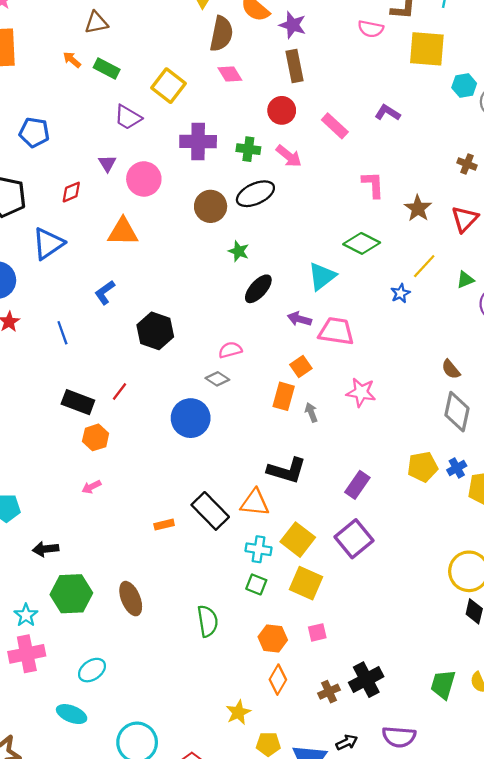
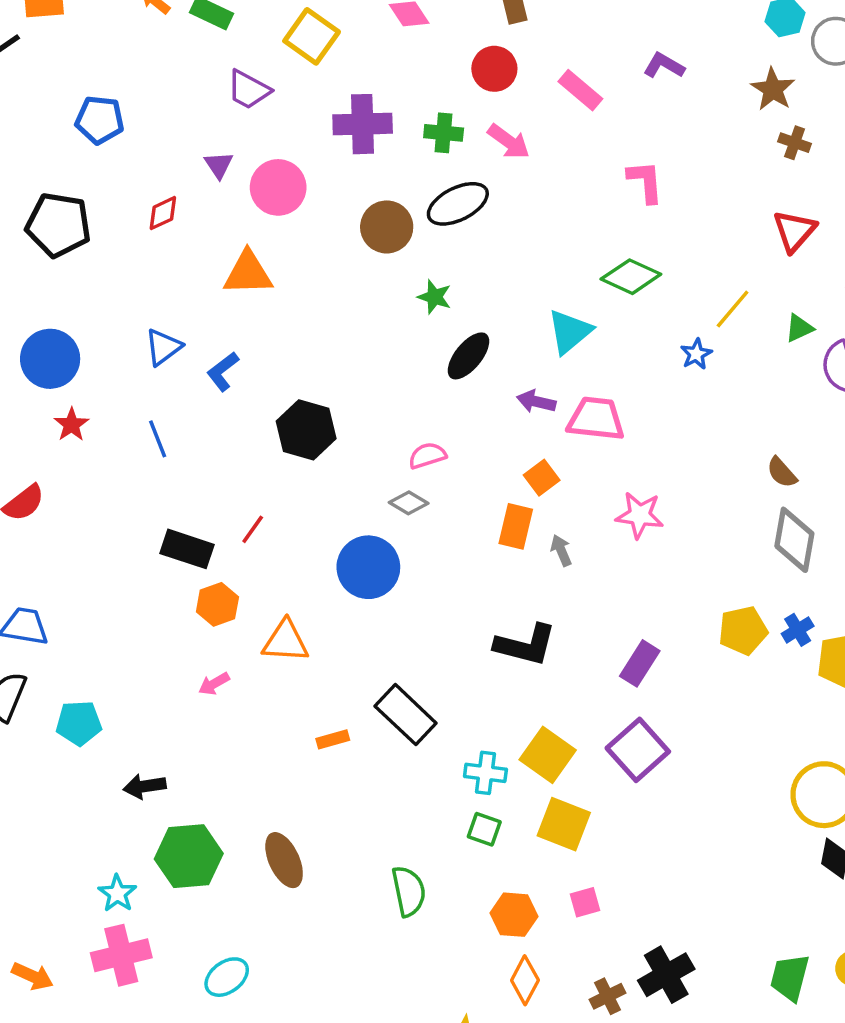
brown star: (418, 208) -> (773, 89), moved
blue triangle: (48, 244) -> (163, 347), moved, size x0.7
orange triangle: (255, 503) -> (285, 641), moved

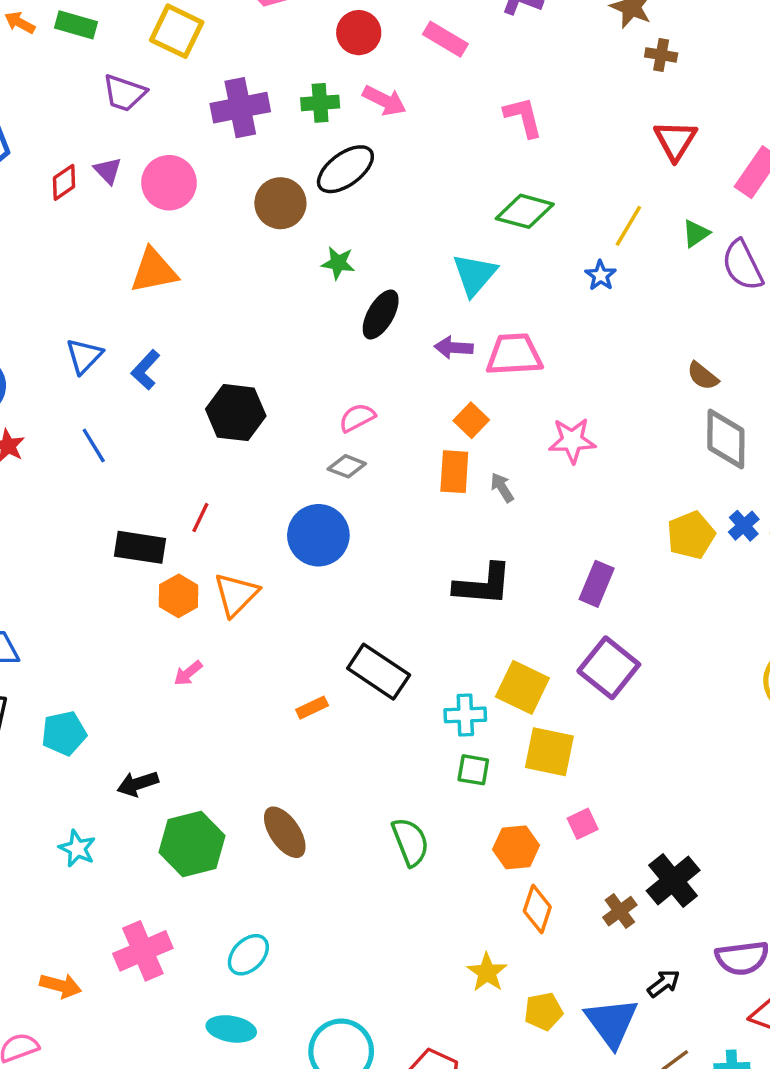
red diamond: (163, 213) -> (64, 182), moved
orange triangle: (285, 641) -> (236, 594), moved, turned -39
cyan star: (117, 893) -> (77, 849), moved

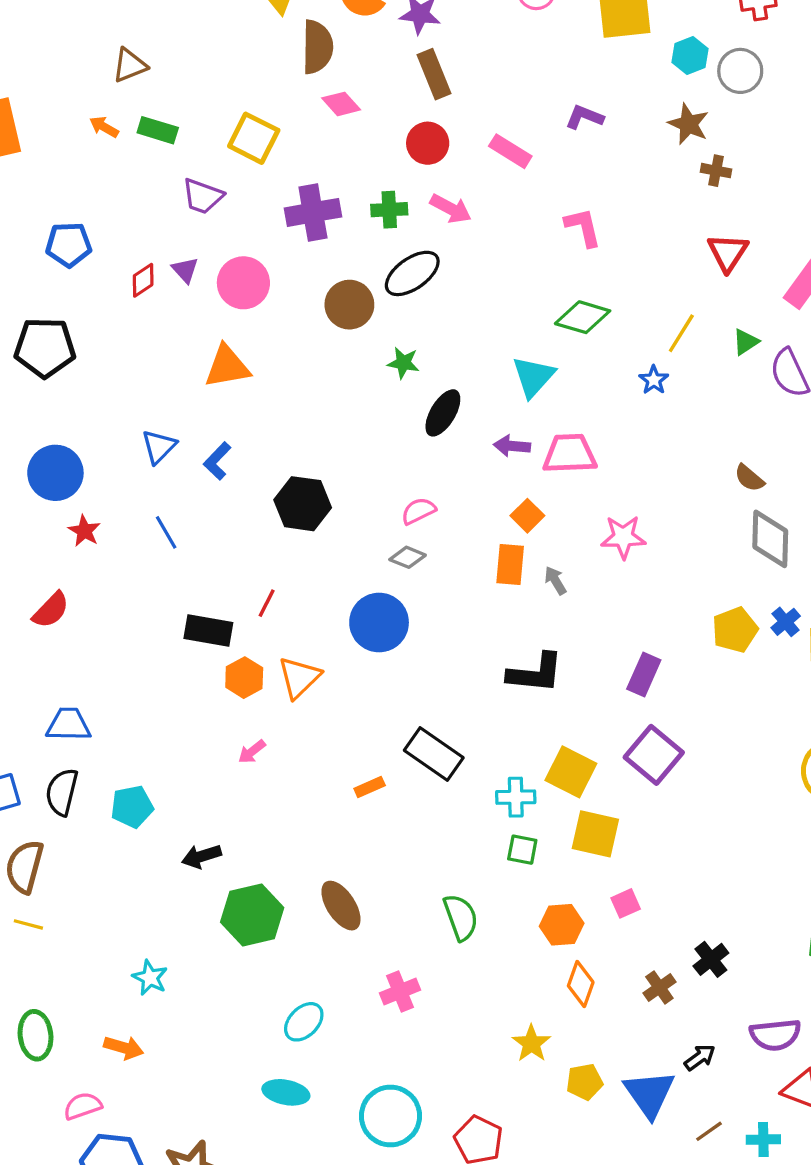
cyan star: (77, 849) -> (150, 978), moved
black cross: (673, 881) -> (711, 959), size x0.7
pink cross: (143, 951) -> (400, 991), moved, size x0.7

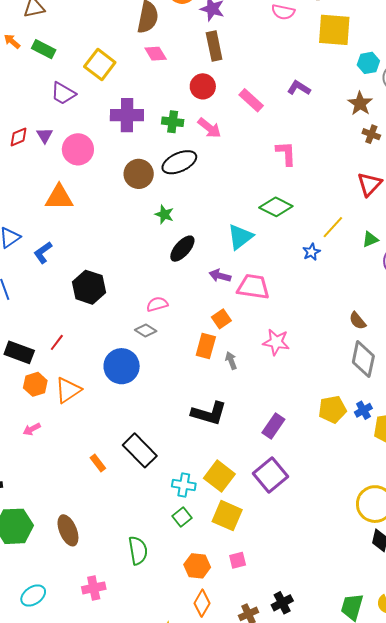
orange rectangle: (370, 787) -> (98, 463), turned 66
green square: (522, 850) -> (182, 517), turned 30

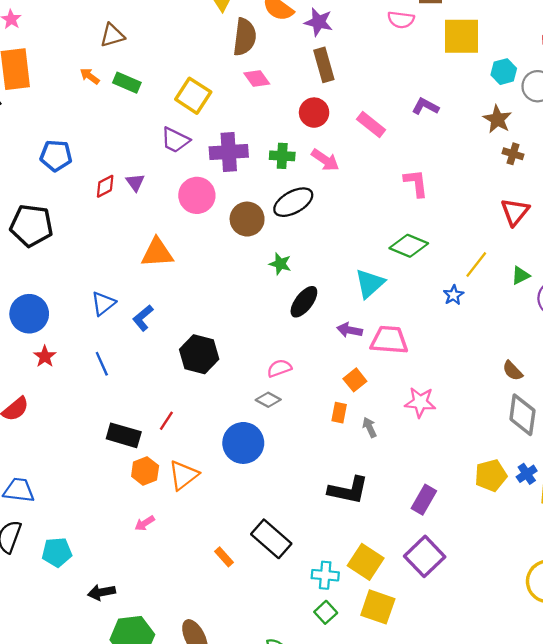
purple trapezoid: (63, 93) -> (175, 140), moved
pink circle: (78, 149) -> (197, 195), moved
orange rectangle: (206, 346) -> (339, 413), size x0.7

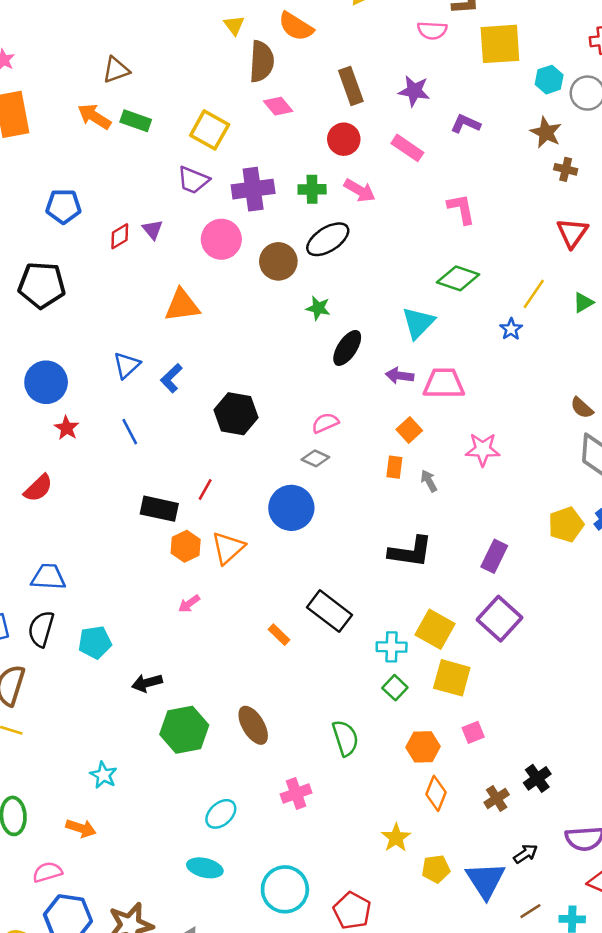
purple star: (319, 22) -> (414, 91), moved
orange arrow: (90, 76) -> (94, 117), size x1.5

